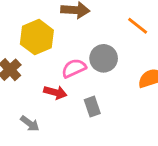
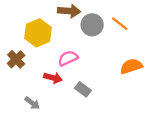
gray circle: (104, 58) -> (92, 25), moved
gray rectangle: (92, 107) -> (83, 89), turned -35

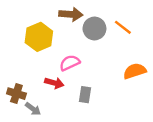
brown cross: (16, 59) -> (16, 94), moved, turned -30
gray rectangle: (83, 89) -> (85, 95), turned 63

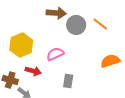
yellow hexagon: (39, 37) -> (21, 45), moved
red arrow: (54, 83) -> (33, 71), moved

